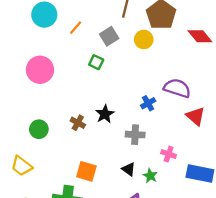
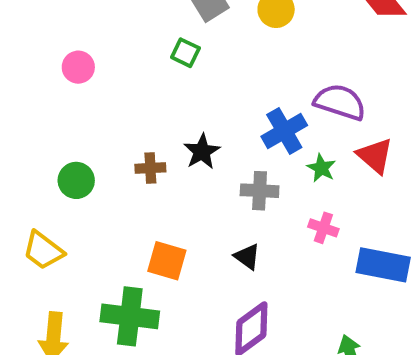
pink circle: (40, 70) -> (78, 67), size x0.6
blue cross: (148, 103) -> (284, 131), size x1.5
brown cross: (78, 123) -> (150, 168), turned -32
green star: (150, 176) -> (321, 168), moved

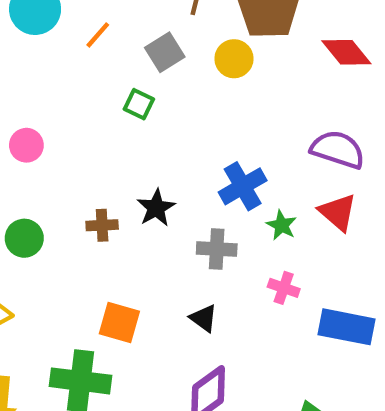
pink circle: (78, 67) -> (26, 145), moved
purple semicircle: (340, 102) -> (338, 150), moved

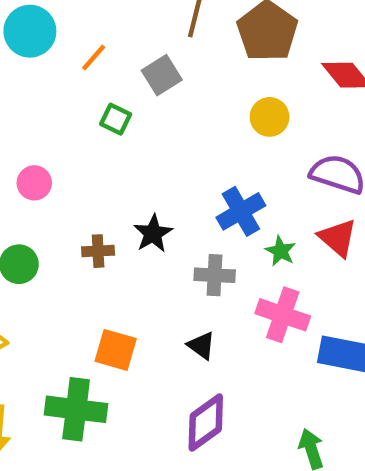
yellow circle: (234, 59) -> (270, 117), moved
green square: (139, 104) -> (116, 119), moved
pink circle: (26, 145) -> (34, 183), moved
pink cross: (284, 288) -> (283, 315), size x1.6

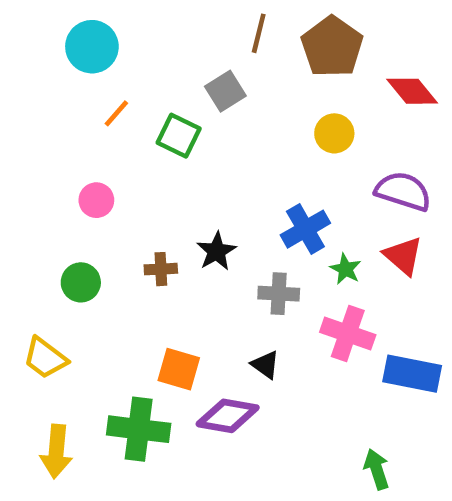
orange line: (94, 58) -> (116, 113), moved
green square: (116, 119) -> (179, 136), size x1.4
purple diamond: (206, 423) -> (228, 416), moved, turned 46

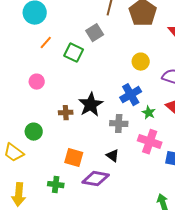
yellow circle: (334, 133) -> (141, 62), moved
black star: (216, 251) -> (91, 105), size x1.4
green circle: (81, 282) -> (34, 132), moved
green cross: (139, 429) -> (56, 185), size x0.6

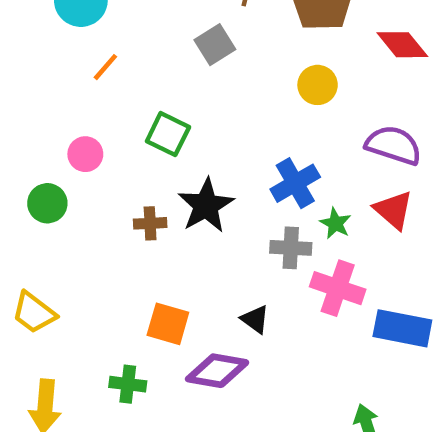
green square: (74, 53) -> (168, 134), moved
yellow circle: (141, 62) -> (318, 85), moved
gray cross: (119, 124) -> (291, 248), moved
green circle: (34, 132) -> (47, 203), moved

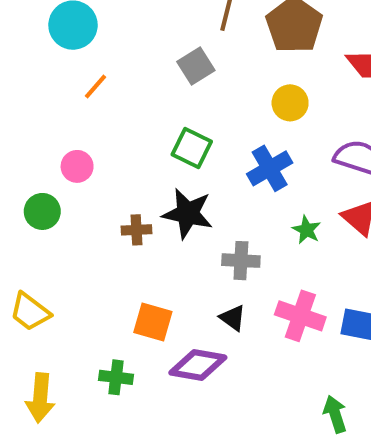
green square: (168, 134) -> (192, 148), moved
blue cross: (295, 183) -> (270, 168), moved
black star: (206, 205) -> (188, 213), turned -30
gray cross: (291, 248) -> (241, 261), moved
pink cross: (338, 288) -> (300, 316), moved

